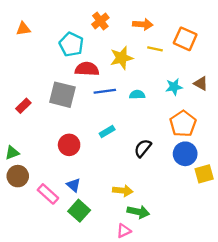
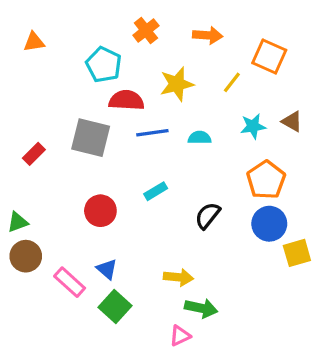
yellow line: (155, 49) -> (232, 82), moved, turned -64

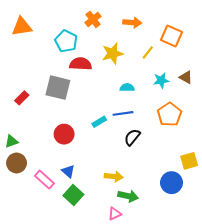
orange triangle: (34, 42) -> (22, 27), size x1.5
blue line: (152, 133) -> (123, 113), moved
blue circle: (269, 224) -> (171, 183), moved

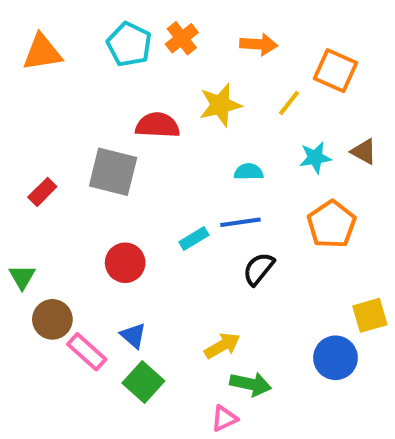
cyan pentagon: (66, 41) -> (129, 44), moved
green triangle: (11, 141) -> (22, 277), turned -40
brown circle: (17, 163) -> (52, 319), moved
yellow arrow: (114, 176) -> (222, 346), turned -36

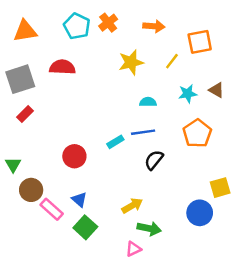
orange square: (335, 71) -> (200, 42), turned -35
red semicircle: (158, 125) -> (62, 67), moved
gray square: (113, 172) -> (20, 79), moved, turned -32

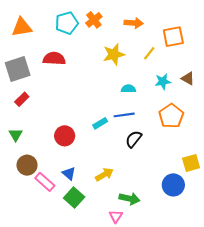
cyan pentagon: (77, 26) -> (67, 23), turned 30
green triangle: (13, 165) -> (16, 135), moved
yellow arrow: (132, 206) -> (104, 175), moved
pink triangle: (133, 249) -> (116, 216), turned -32

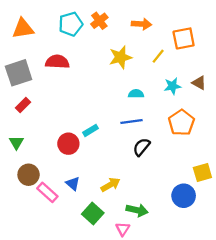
cyan rectangle: (100, 123) -> (91, 130), moved
green square: (74, 197) -> (93, 213), moved

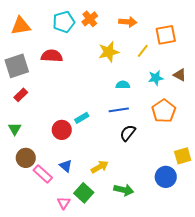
pink triangle: (123, 229) -> (64, 203), moved

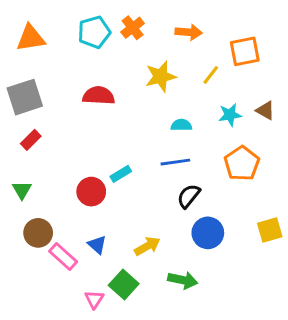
red semicircle: (52, 56) -> (99, 96), moved
blue circle: (166, 177) -> (208, 233), moved

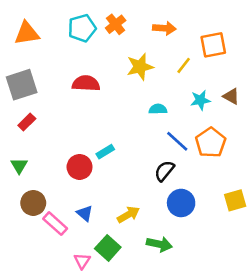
blue line: (175, 162) -> (177, 141), moved, turned 50

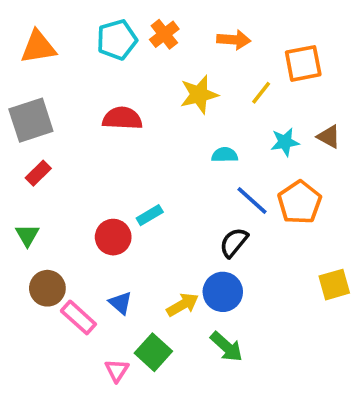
blue circle: (181, 203) -> (223, 292), moved
green arrow: (159, 244) -> (226, 347), turned 30

